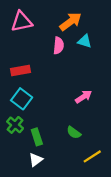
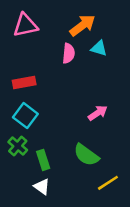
green semicircle: (74, 133) -> (86, 155), size x1.5
white triangle: (36, 160) -> (42, 187), turned -48

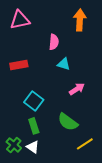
orange arrow: (83, 25) -> (80, 20), moved, turned -50
cyan triangle: (99, 48) -> (64, 64), moved
cyan square: (25, 116) -> (34, 101), moved
green cross: (18, 146) -> (14, 145), moved

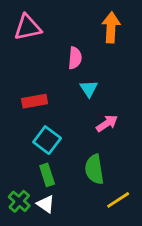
cyan triangle: (64, 64) -> (89, 89), turned 40
red rectangle: (19, 65) -> (35, 101), moved
green semicircle: (68, 122) -> (94, 169), turned 45

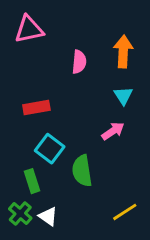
orange arrow: (111, 27) -> (123, 51), moved
cyan triangle: (89, 89) -> (123, 96), moved
green semicircle: (94, 169) -> (82, 171), moved
green rectangle: (47, 175) -> (32, 181), moved

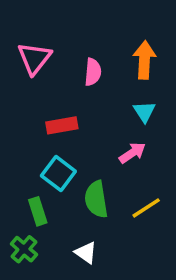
pink triangle: (29, 29) -> (34, 58), moved, turned -40
red rectangle: (36, 107) -> (62, 125), moved
yellow line: (125, 212) -> (146, 208), moved
white triangle: (48, 216) -> (86, 253), moved

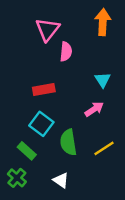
pink triangle: (34, 58) -> (48, 29), moved
orange arrow: (144, 60) -> (103, 22), moved
green rectangle: (38, 211) -> (27, 151), turned -30

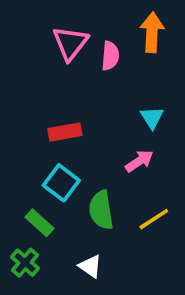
pink semicircle: (66, 52) -> (110, 56), moved

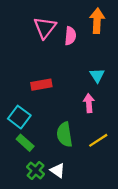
pink arrow: (139, 161) -> (89, 103), turned -60
cyan square: (61, 183) -> (19, 117), moved
green cross: (25, 263) -> (36, 170), moved

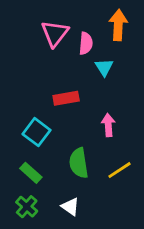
cyan triangle: (97, 75) -> (104, 67), moved
red rectangle: (41, 85) -> (66, 98), moved
cyan square: (19, 117) -> (37, 132), moved
green cross: (36, 170) -> (27, 207), moved

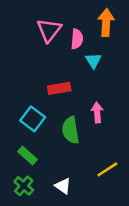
green semicircle: (79, 163) -> (71, 130), moved
yellow line: (120, 170) -> (107, 169), moved

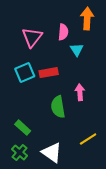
pink triangle: (49, 30) -> (32, 37), moved
cyan square: (33, 119) -> (25, 73), moved, turned 30
white triangle: (63, 186) -> (52, 152), size x1.5

